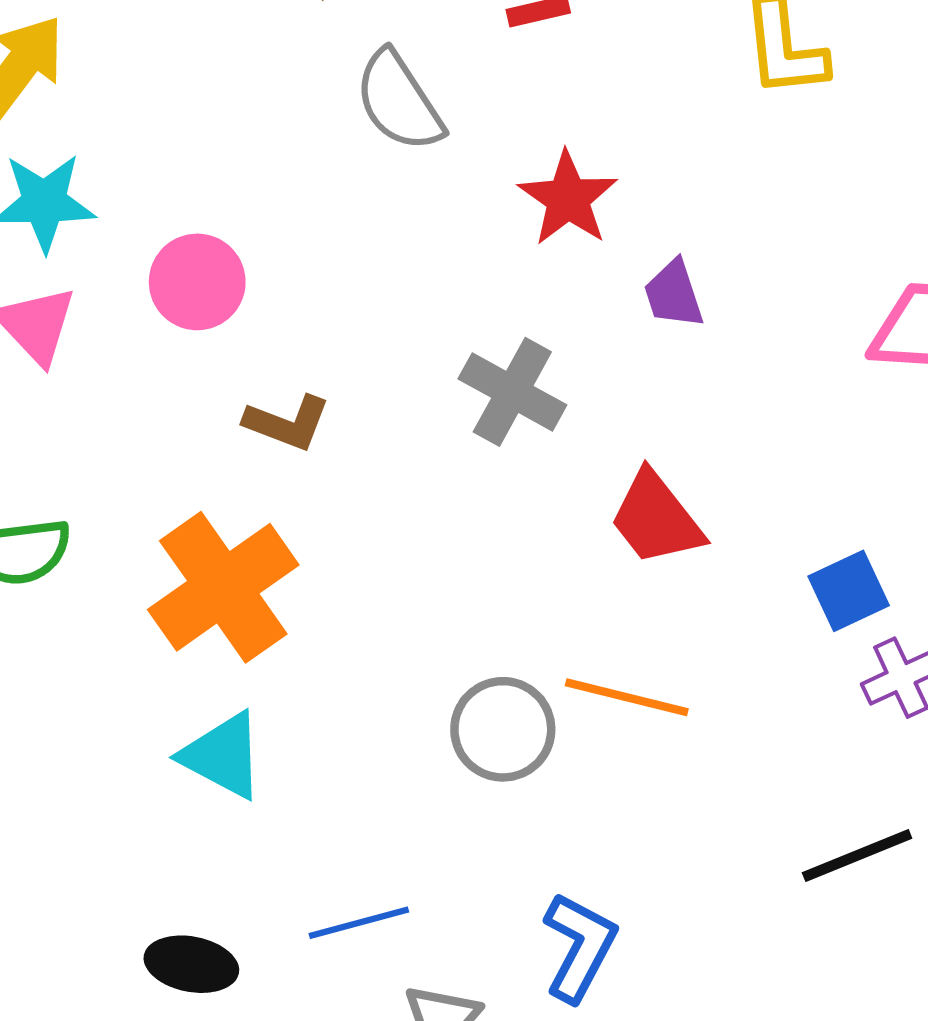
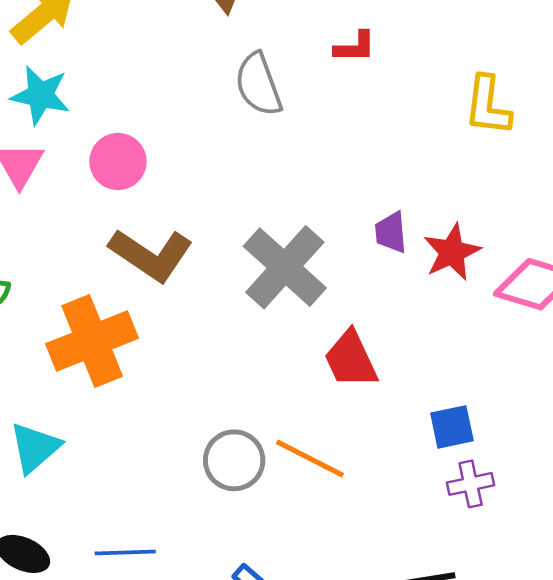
red star: (568, 199) -> (452, 252), moved
gray cross: (512, 392) -> (285, 267), size x1.4
brown L-shape: (287, 423) -> (151, 255), size x1.6
cyan triangle: (223, 756) -> (35, 448), moved, turned 38

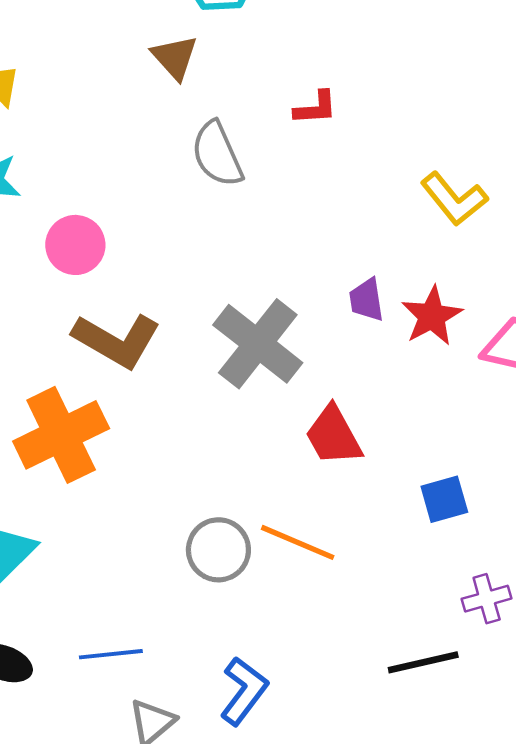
yellow L-shape: (488, 106) -> (454, 199), moved, turned -42
purple cross: (471, 484) -> (487, 599), moved

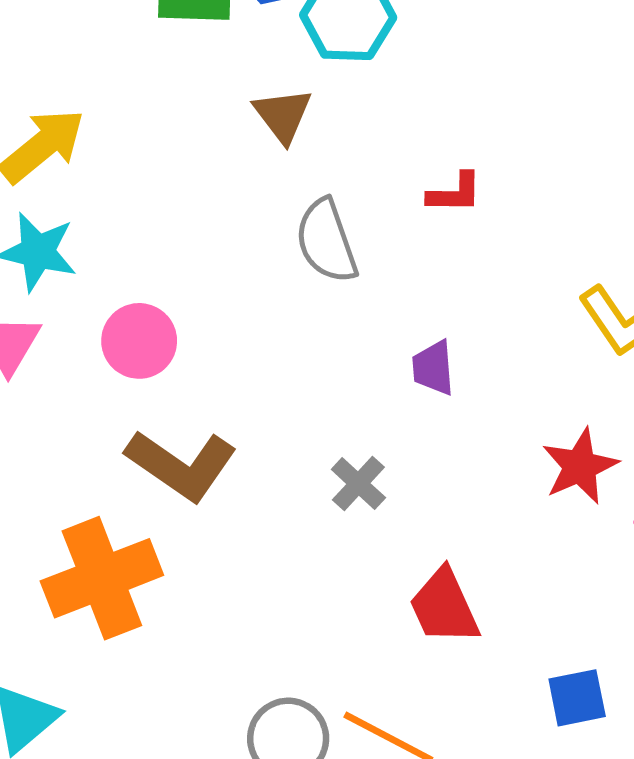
purple trapezoid: (367, 300) -> (433, 368), moved
gray cross: (258, 344) -> (358, 484), size x0.5

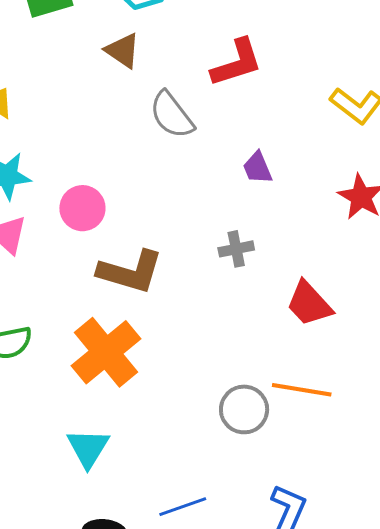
red L-shape: (455, 193) -> (237, 63), size x1.6
gray cross: (358, 484) -> (236, 249), turned -36

